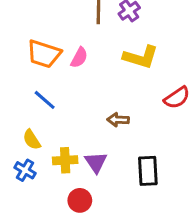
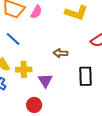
yellow cross: (65, 160) -> (24, 69), moved
black rectangle: (148, 171) -> (85, 76), moved

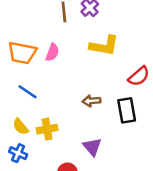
black rectangle: (85, 76) -> (127, 110), moved
purple triangle: (45, 80) -> (92, 147), moved

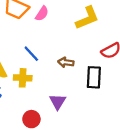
yellow L-shape: (104, 46) -> (87, 18), turned -45
blue line: (27, 92) -> (31, 54), moved

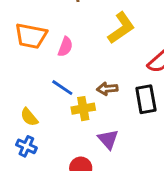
pink semicircle: (42, 14) -> (65, 47), moved
yellow cross: (23, 78) -> (83, 109), moved

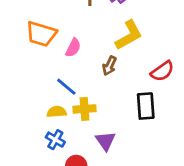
brown arrow: (107, 89) -> (109, 66), moved, turned -66
yellow semicircle: (29, 117) -> (57, 112), moved, turned 120
blue cross: (26, 146) -> (55, 140), moved

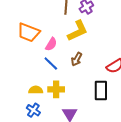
yellow L-shape: (129, 35) -> (78, 31), moved
blue line: (66, 87) -> (51, 64), moved

